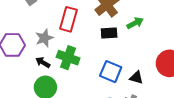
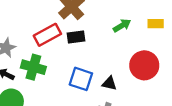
red rectangle: (69, 19) -> (47, 35), moved, turned 50
green arrow: (135, 23) -> (122, 26), moved

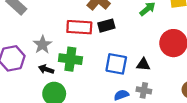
red rectangle: (47, 35) -> (79, 27), turned 40

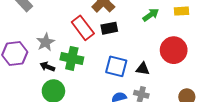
red rectangle: (79, 27) -> (83, 28), turned 45

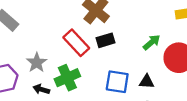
green arrow: (151, 15) -> (152, 42), moved
green cross: (72, 58) -> (67, 78), turned -30

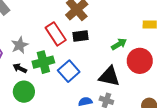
blue square: (117, 82) -> (69, 71), moved, turned 30
black triangle: (147, 82) -> (109, 76), size x1.6

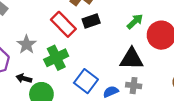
black arrow: (20, 68) -> (24, 78), moved
blue square: (69, 71) -> (86, 81), moved

